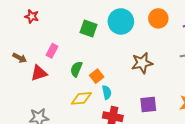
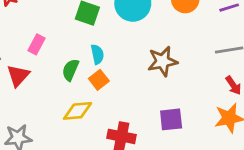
red triangle: (39, 73) -> (18, 76), turned -30
cyan semicircle: (107, 92) -> (97, 54), moved

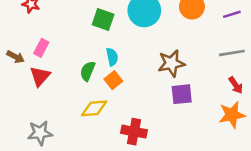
pink rectangle: (36, 44) -> (41, 48), moved
purple square: (171, 119) -> (182, 94), moved

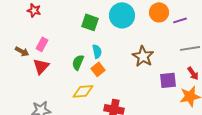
purple line: (232, 14) -> (180, 20), moved
brown star: (171, 63) -> (143, 56), turned -30
purple square: (182, 94) -> (168, 80), moved

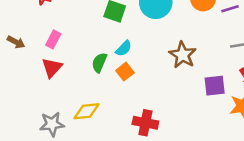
brown arrow: (22, 51) -> (16, 42), moved
cyan semicircle: (97, 51) -> (124, 48), turned 56
yellow diamond: (83, 91) -> (87, 111), moved

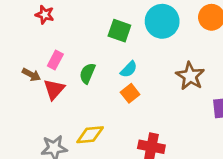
brown arrow: (16, 42) -> (31, 75), moved
green semicircle: (99, 63) -> (87, 73), moved

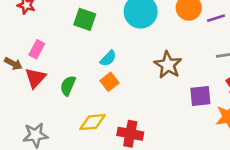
green square: (119, 31) -> (85, 19), moved
green semicircle: (87, 73) -> (68, 86), moved
yellow diamond: (90, 135) -> (93, 122), moved

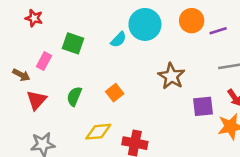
green square: (85, 19) -> (73, 43), moved
cyan semicircle: (108, 58) -> (118, 40), moved
red triangle: (35, 78) -> (36, 100), moved

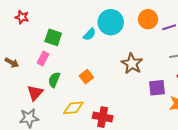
pink rectangle: (44, 61) -> (43, 59), moved
red triangle: (36, 100) -> (35, 93), moved

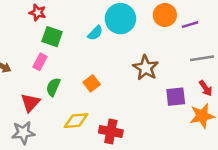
red star: (22, 17) -> (38, 13), moved

